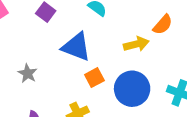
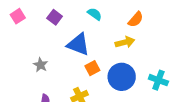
orange semicircle: (163, 25) -> (136, 19), moved

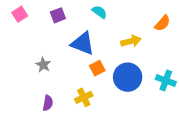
purple square: (55, 17) -> (58, 15), turned 32
orange semicircle: (136, 19) -> (162, 23), moved

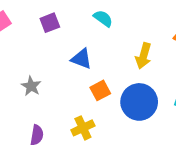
yellow arrow: (131, 41) -> (143, 56), turned 120
blue triangle: (83, 43) -> (82, 59), size x0.7

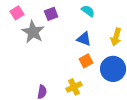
blue triangle: (82, 59) -> (84, 39), moved
gray star: (31, 86) -> (33, 32), moved, size x1.6

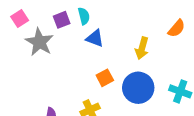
cyan semicircle: (88, 11) -> (84, 16), moved, turned 40
blue triangle: (84, 39) -> (95, 38), moved

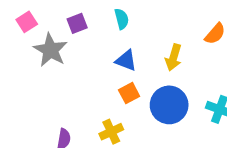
cyan semicircle: (84, 16) -> (122, 19), moved
blue triangle: (95, 38) -> (126, 60), moved

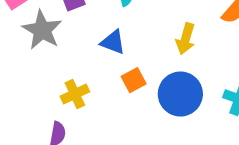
blue triangle: (126, 60) -> (113, 42), moved
yellow cross: (111, 132) -> (75, 94), moved

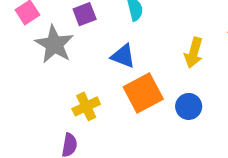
orange square: (134, 80) -> (143, 93), size x1.6
blue circle: (180, 94) -> (189, 106), size x0.6

